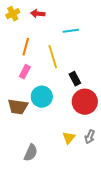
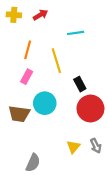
yellow cross: (13, 14) -> (14, 15), turned 32
red arrow: (38, 14) -> (40, 15), turned 144
gray arrow: (90, 137) -> (96, 146), turned -48

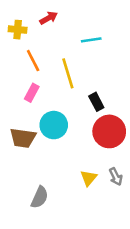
yellow cross: (14, 15) -> (18, 30), moved
orange line: (28, 50) -> (33, 61), turned -42

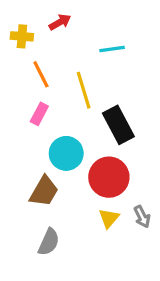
black rectangle: (96, 102) -> (118, 125), size x1.6
red circle: (109, 131) -> (109, 177), moved
brown trapezoid: (23, 138) -> (44, 191), moved, turned -68

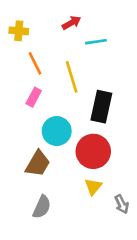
red arrow: (60, 22) -> (72, 23), moved
black rectangle: (118, 125) -> (101, 107), turned 40
gray arrow: (142, 217) -> (122, 204), moved

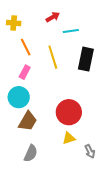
black rectangle: (101, 107) -> (86, 59), moved
cyan circle: (57, 131) -> (19, 97), moved
yellow triangle: (93, 187) -> (69, 138), turned 32

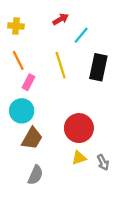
cyan line: (71, 31) -> (81, 35), turned -42
orange line: (26, 47) -> (18, 60), moved
gray arrow: (90, 151) -> (103, 162), moved

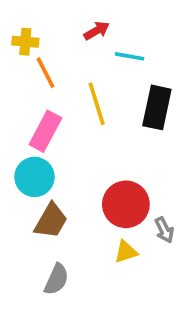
cyan line: (81, 35) -> (130, 56), turned 60
orange line: (18, 60) -> (45, 73), moved
pink rectangle: (29, 82) -> (45, 131), size x1.5
gray arrow: (103, 162) -> (164, 230), moved

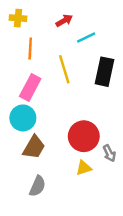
yellow cross: (25, 42) -> (18, 18), moved
cyan line: (130, 56) -> (86, 38), turned -36
orange line: (45, 73) -> (30, 49), turned 30

